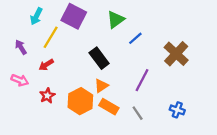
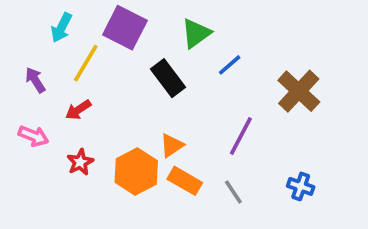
black rectangle: (99, 58) -> (168, 78), moved

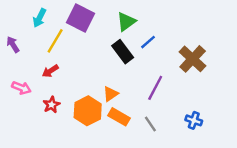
black rectangle: (168, 78) -> (123, 52), moved
purple arrow: (35, 80) -> (13, 44), moved

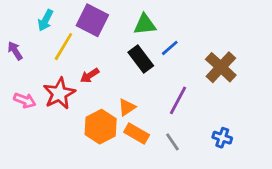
green triangle: (126, 22) -> (145, 24), turned 30
red arrow: (50, 71) -> (90, 76), moved
red star: (52, 105) -> (59, 93), moved, size x1.6

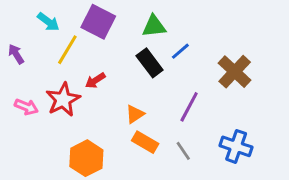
cyan arrow: (45, 20) -> (48, 22), turned -80
orange hexagon: (101, 127) -> (86, 158), moved
blue cross: (222, 138) -> (236, 146), size x1.5

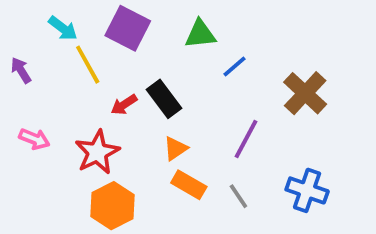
yellow line: (67, 50) -> (88, 65), turned -60
black rectangle: (150, 63) -> (164, 99), moved
red star: (63, 100) -> (97, 152), moved

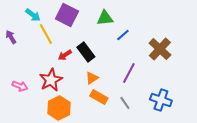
pink arrow: (34, 139) -> (20, 86), moved

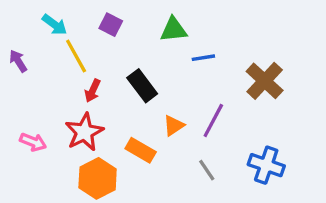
purple square: (67, 15) -> (111, 25), size x0.6
blue line: (123, 35) -> (203, 58), turned 32
red arrow: (65, 55) -> (93, 91), moved, turned -32
orange triangle: (92, 78) -> (174, 125), moved
orange rectangle: (99, 97) -> (141, 150), moved

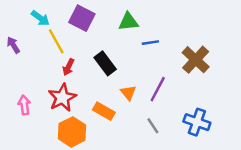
purple square: (111, 25) -> (82, 18), size x1.5
orange triangle: (174, 125) -> (128, 93), turned -35
pink arrow: (33, 142) -> (24, 105), turned -120

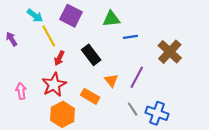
blue cross: (197, 122) -> (157, 113), moved

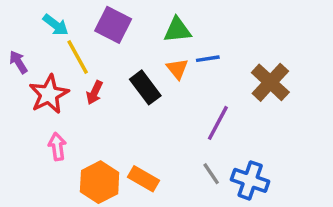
orange triangle: (111, 80) -> (177, 69), moved
red star: (54, 85) -> (49, 94), moved
pink arrow: (21, 91) -> (57, 147), moved
orange rectangle: (90, 96) -> (144, 179), moved

